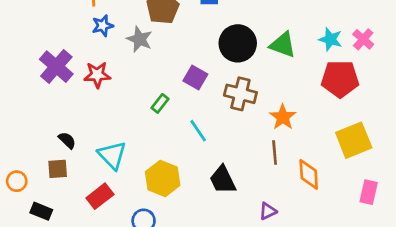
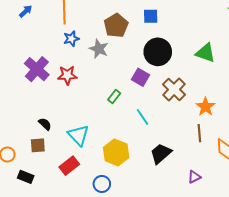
black circle: (238, 43) -> (158, 52), moved
brown cross: (240, 94) -> (174, 89), turned 30
black trapezoid: (223, 180) -> (161, 153), turned 75

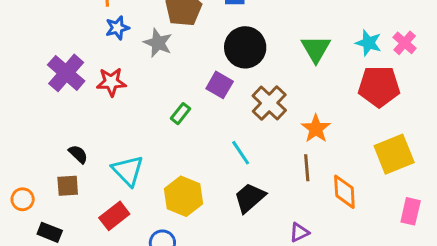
green triangle: (206, 53) -> (316, 49), turned 40
cyan line: (142, 117) -> (241, 153), moved

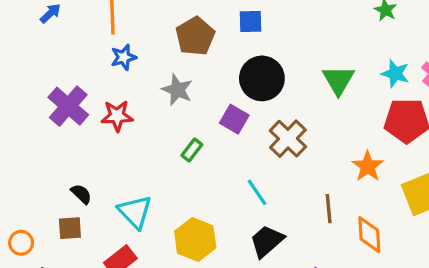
gray star: (158, 43) -> (177, 90), moved
orange star: (316, 129) -> (368, 166), moved

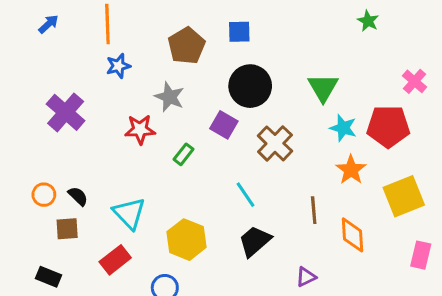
cyan star: (395, 74) -> (343, 128), moved
red star: (117, 116) -> (140, 129), moved
orange circle: (21, 243) -> (44, 195), moved

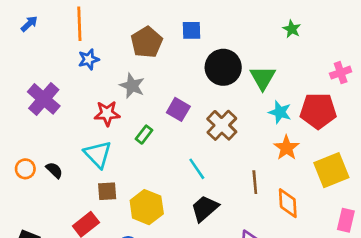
green star: (368, 21) -> (292, 29), moved
pink cross: (415, 81) -> (341, 73), turned 30
black circle: (250, 86) -> (223, 67), moved
cyan triangle: (129, 213) -> (98, 154), moved
brown square: (67, 229) -> (107, 191), moved

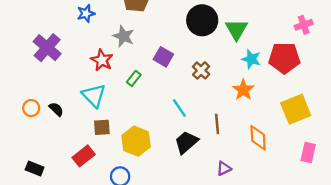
red star: (107, 113) -> (102, 60), turned 30
brown cross: (222, 125) -> (201, 70), size x0.7
orange star: (286, 148) -> (243, 90), moved
brown line: (255, 182) -> (217, 124), moved

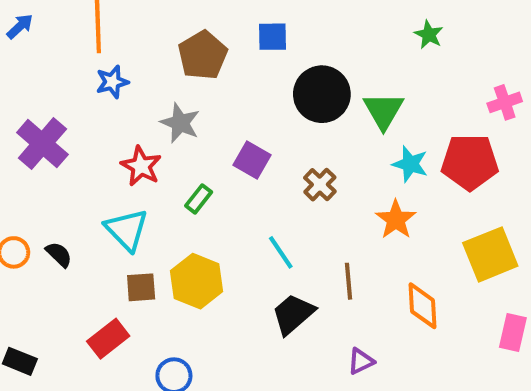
yellow hexagon: (136, 141) -> (197, 281), moved

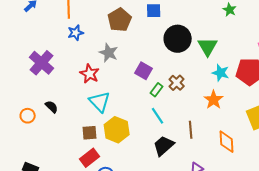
green rectangle: (199, 199) -> (157, 90), moved
cyan triangle: (127, 230) -> (100, 102), moved
black semicircle: (59, 254) -> (52, 107), moved
red rectangle: (108, 339) -> (90, 158), moved

